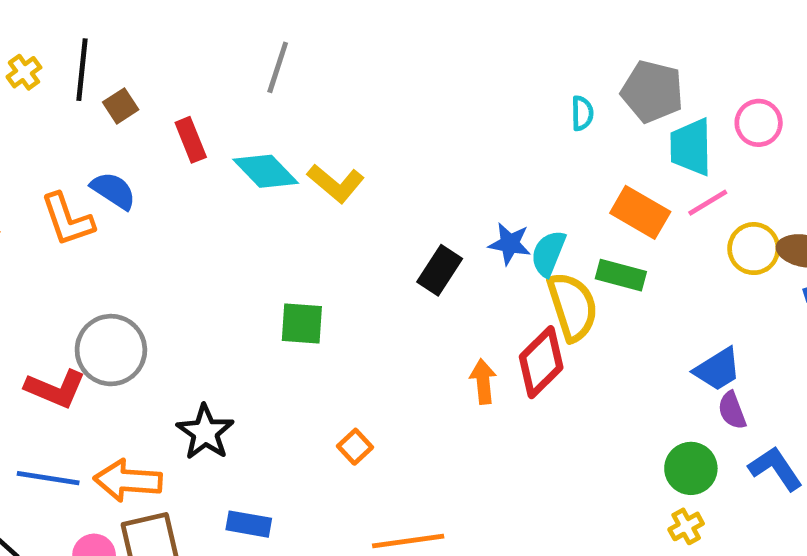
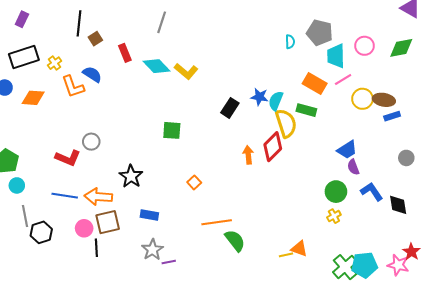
yellow cross: (24, 72) -> (55, 63), moved
gray circle: (111, 350) -> (91, 142), size x0.6

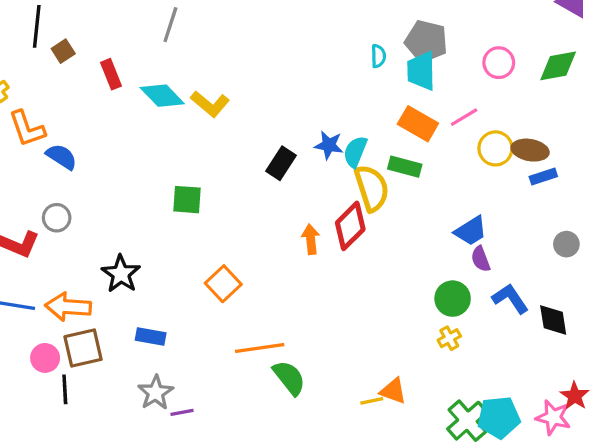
cyan trapezoid: (336, 56) -> (421, 71), moved
blue semicircle: (92, 74) -> (62, 157), moved
orange square: (194, 182) -> (223, 284), size x1.5

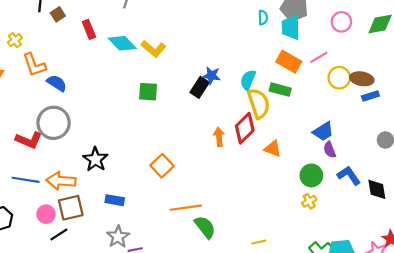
blue star: (329, 145) -> (211, 76), moved
green square: (187, 200) -> (148, 92), moved
gray circle: (57, 218) -> (54, 123), size x1.8
black line: (65, 389) -> (59, 235), turned 60
orange triangle: (393, 391) -> (273, 149), moved

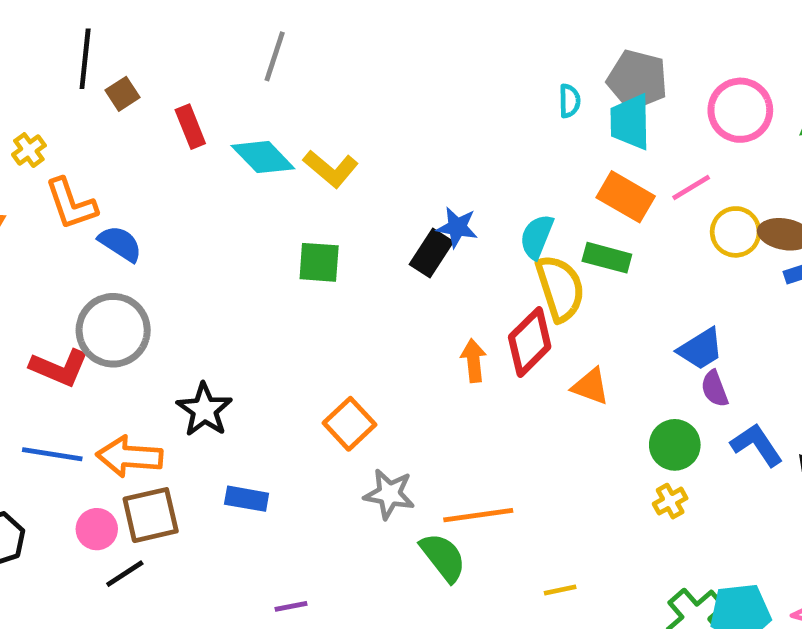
pink circle: (341, 22) -> (740, 110), size x1.4
orange line: (186, 208) -> (478, 515), moved
gray star: (118, 237) -> (389, 494), moved, turned -30

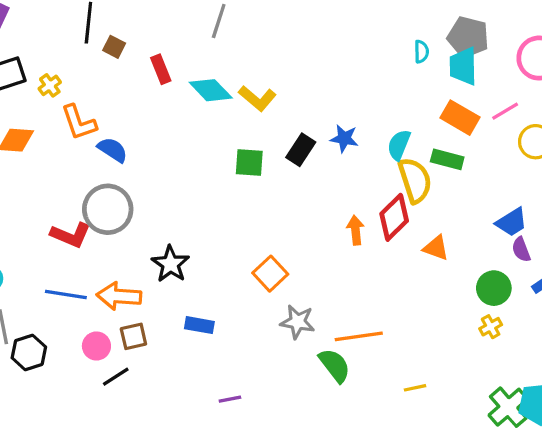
brown square: (123, 94) -> (114, 47), turned -30
black rectangle: (431, 253) -> (301, 150), moved
brown square: (151, 515) -> (133, 336), size x0.7

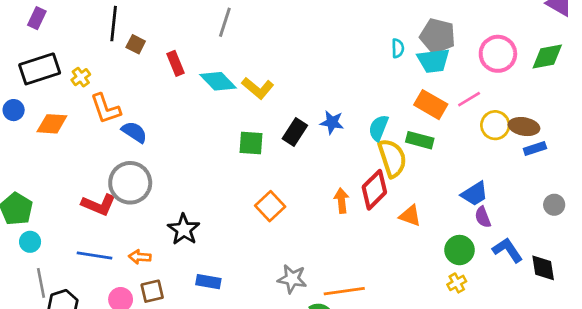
cyan trapezoid: (463, 66) -> (433, 61), turned -96
orange square: (270, 274) -> (270, 206), moved
orange arrow: (119, 296) -> (140, 257), size x0.6

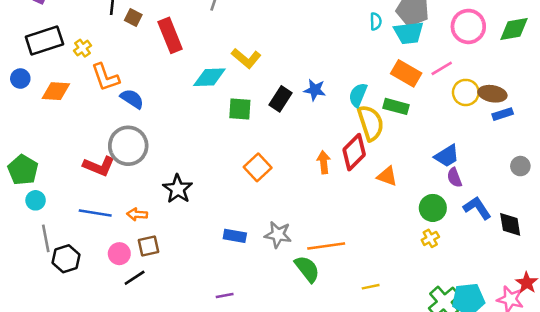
red rectangle: (175, 63) -> (170, 35), size x1.5
cyan diamond: (218, 81) -> (209, 77), moved, turned -48
blue rectangle: (208, 282) -> (235, 236), moved

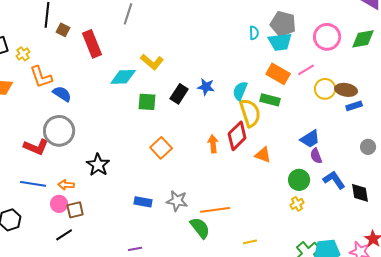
pink circle: (119, 254) -> (59, 204), moved

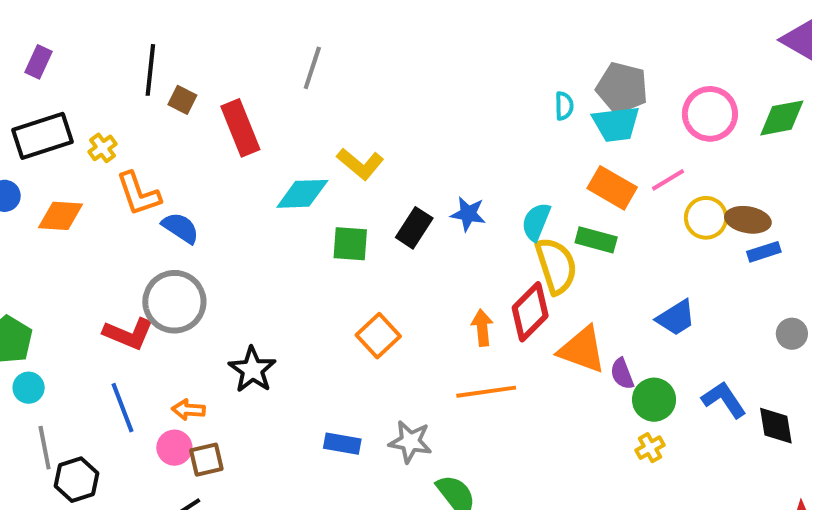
orange triangle: (263, 155) -> (582, 350), size x1.5
purple semicircle: (316, 156) -> (622, 374), moved
blue line: (33, 184) -> (122, 408), turned 60
orange line: (215, 210) -> (486, 392), moved

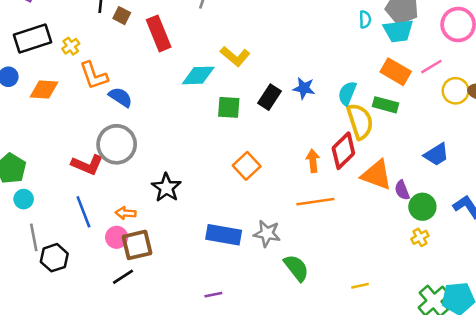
blue rectangle: (342, 444) -> (224, 235), size x1.5
brown square: (206, 460) -> (137, 245), size x1.4

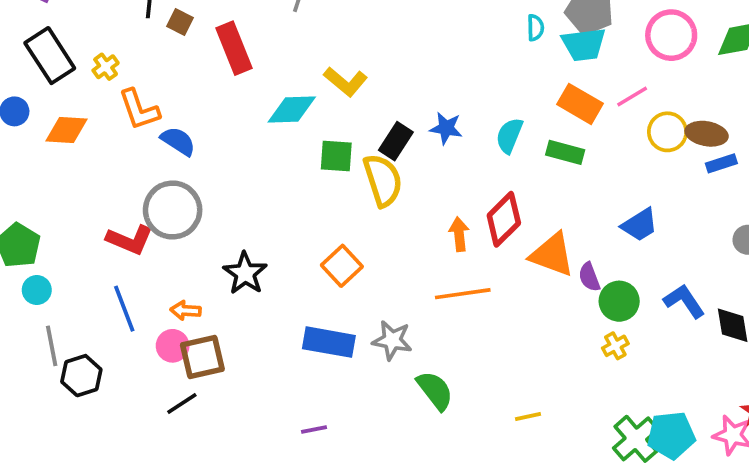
black rectangle: (33, 39) -> (50, 56), turned 75
yellow semicircle: (360, 121) -> (383, 180), moved
orange square: (247, 166) -> (342, 266), moved

